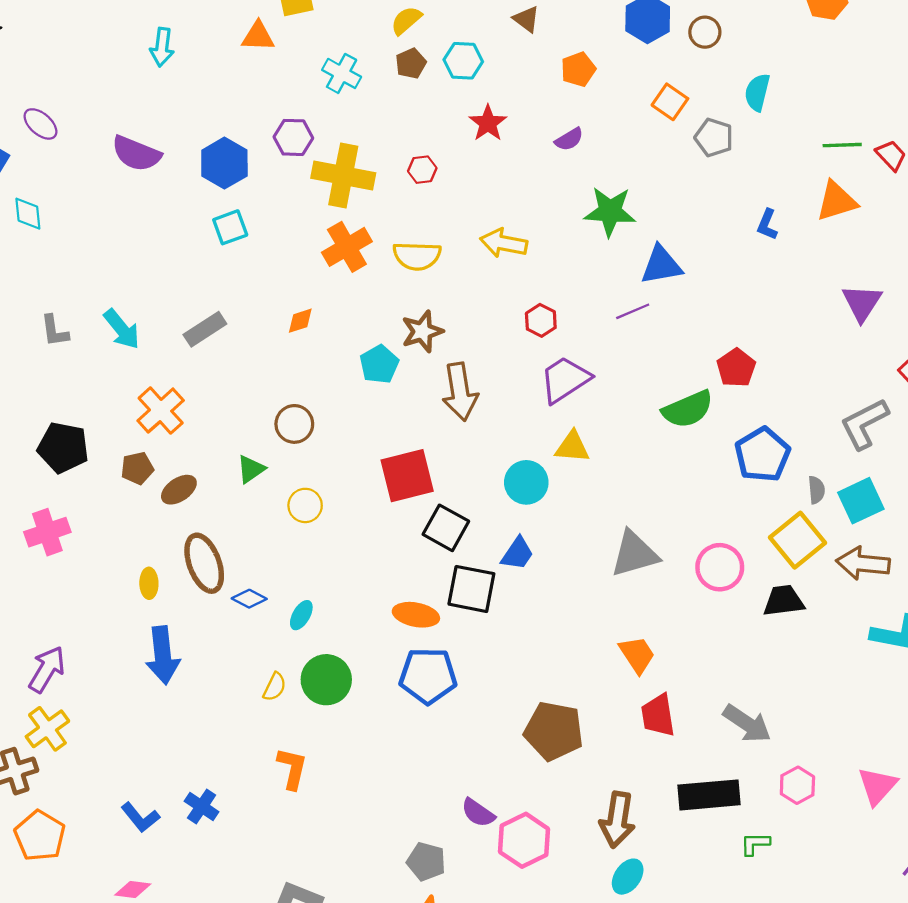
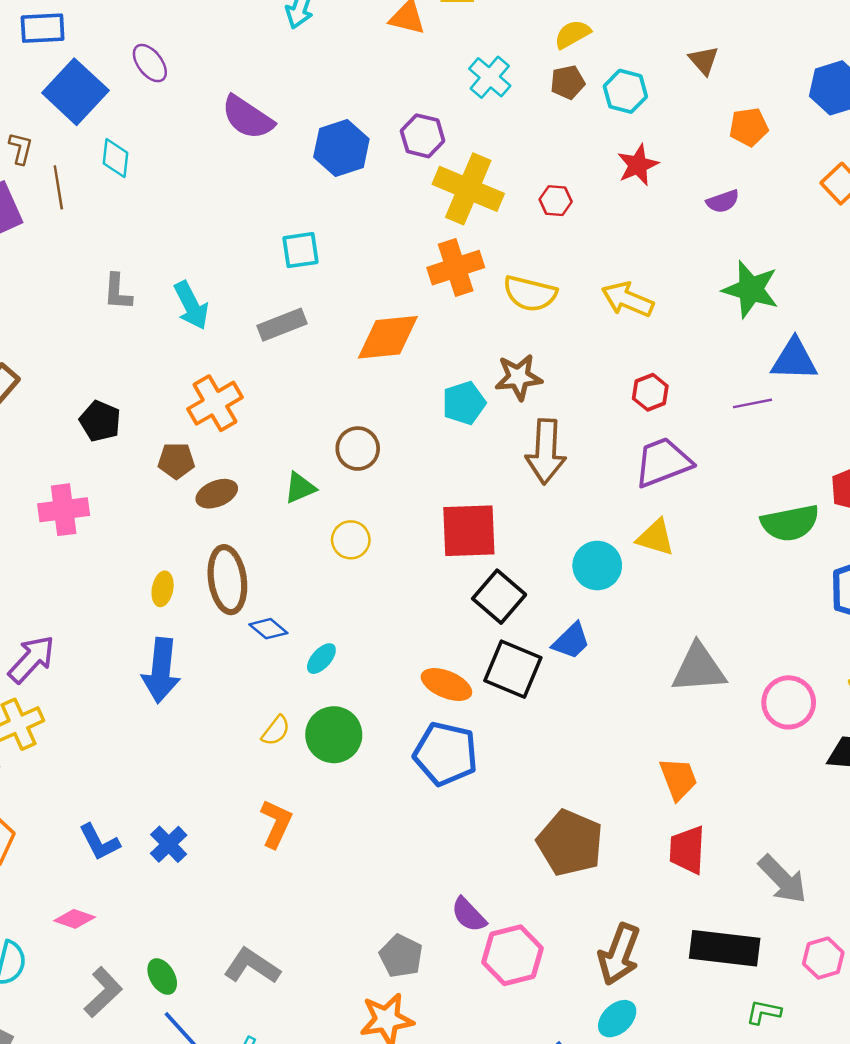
cyan square: (230, 227) -> (301, 250), moved
orange diamond: (300, 321) -> (388, 337), size x2.0
black pentagon: (63, 448) -> (100, 421), size x0.7

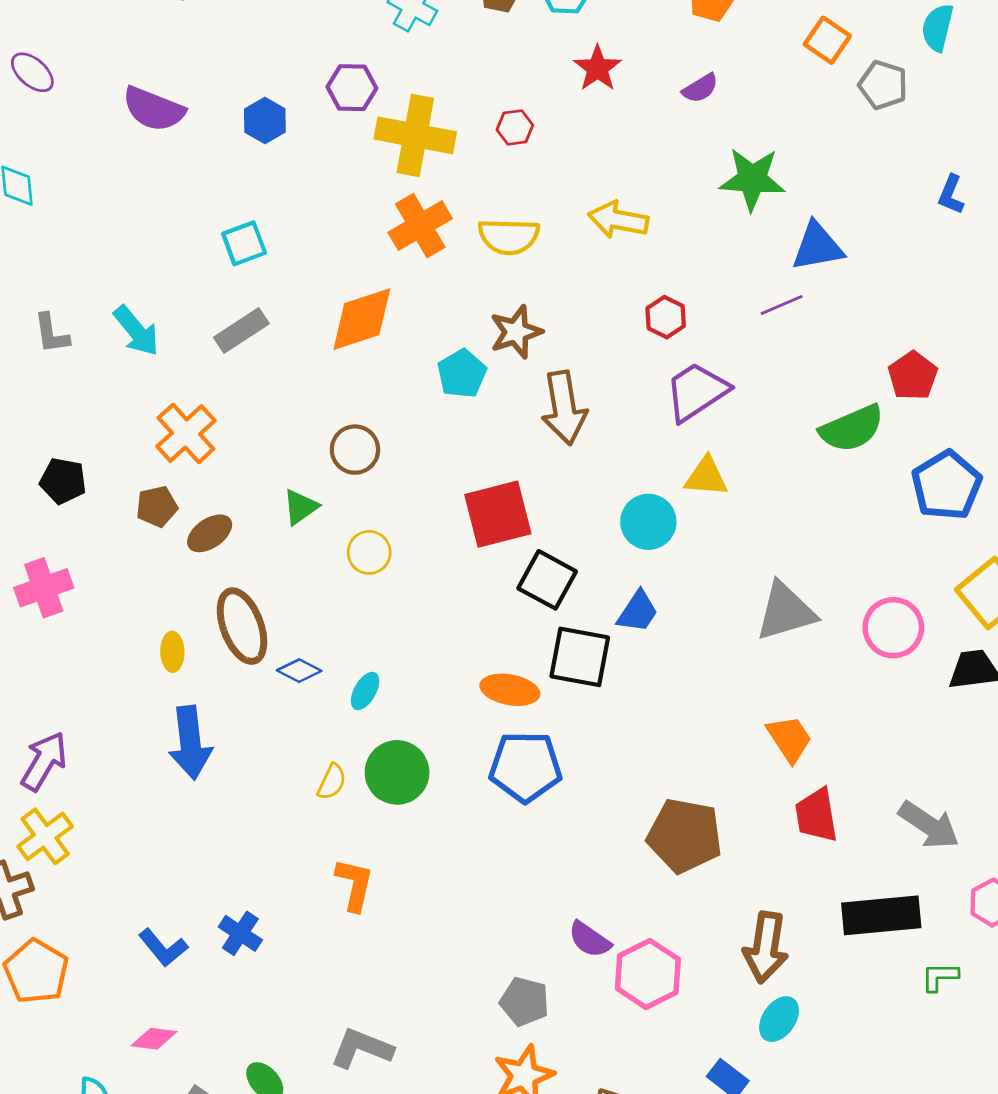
blue hexagon: (341, 148) -> (265, 120), size x0.7

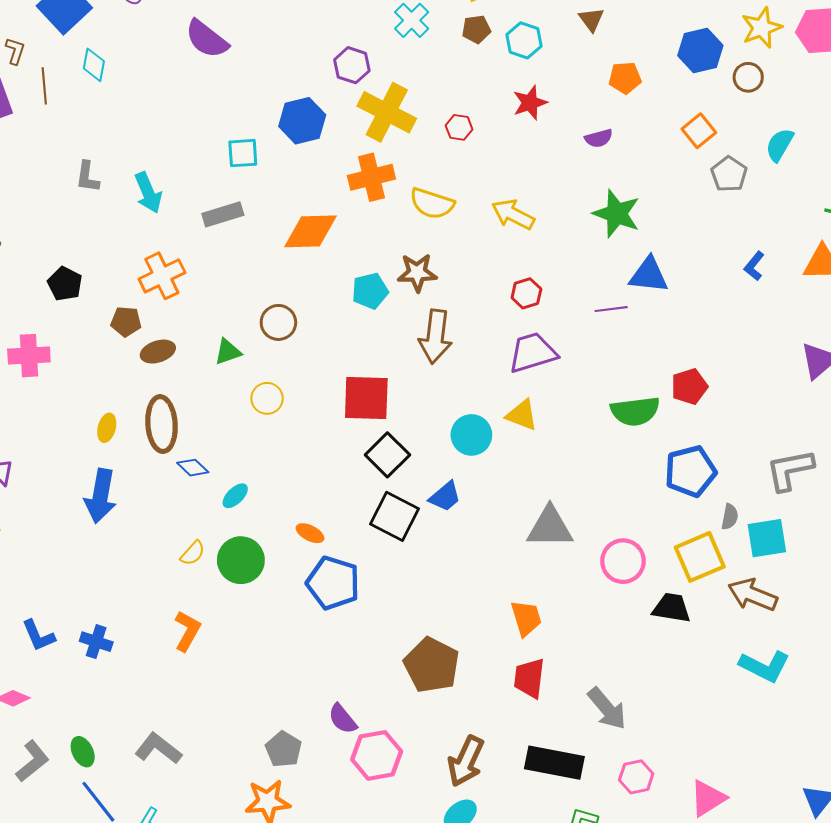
blue hexagon: (265, 120) -> (302, 121), moved, size x1.4
orange ellipse: (510, 690) -> (310, 533), moved, size x0.7
blue cross: (240, 933) -> (96, 642), turned -32

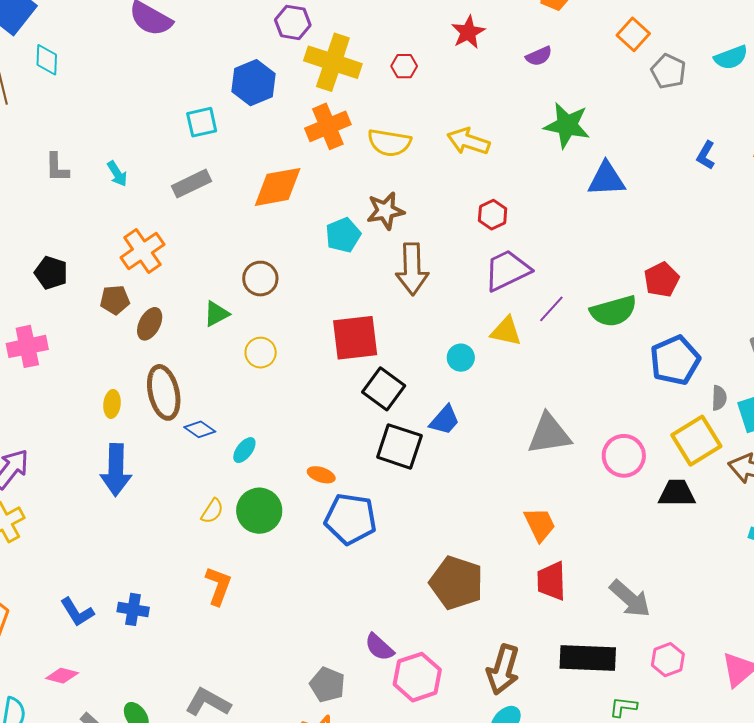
cyan semicircle: (780, 145) -> (731, 57), moved, turned -132
cyan arrow: (148, 193) -> (117, 174), size x0.7
purple line: (611, 309) -> (551, 309), moved, turned -32
brown ellipse: (158, 352) -> (150, 324), turned -36
cyan circle: (471, 435) -> (461, 358), size x0.7

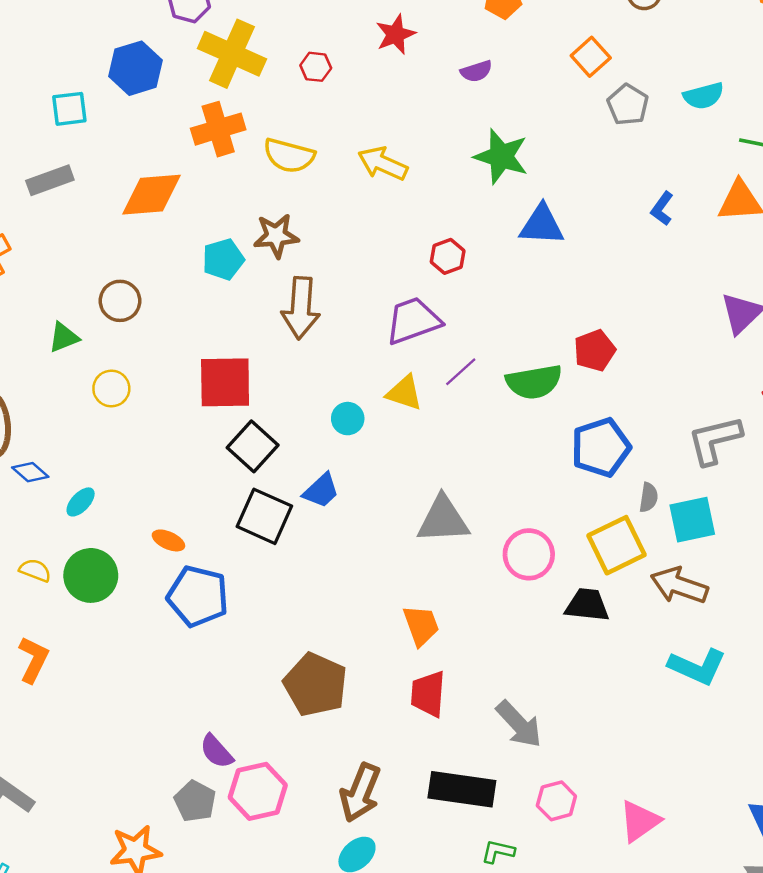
red hexagon: (493, 215) -> (448, 256), moved
yellow semicircle: (212, 511) -> (35, 570), turned -108
gray pentagon: (327, 685) -> (195, 801), moved

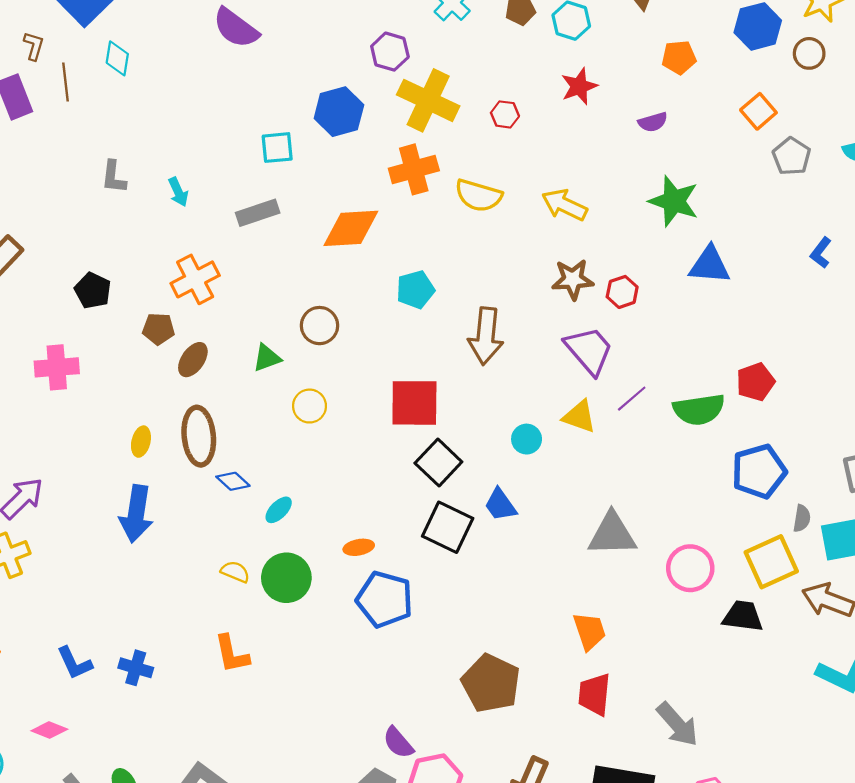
brown star: (276, 236) -> (573, 279), moved
purple trapezoid: (413, 321) -> (589, 350), turned 68
blue trapezoid: (321, 491) -> (500, 505), turned 96
orange ellipse: (168, 540) -> (359, 547), turned -36
orange L-shape: (33, 660) -> (232, 654), turned 141

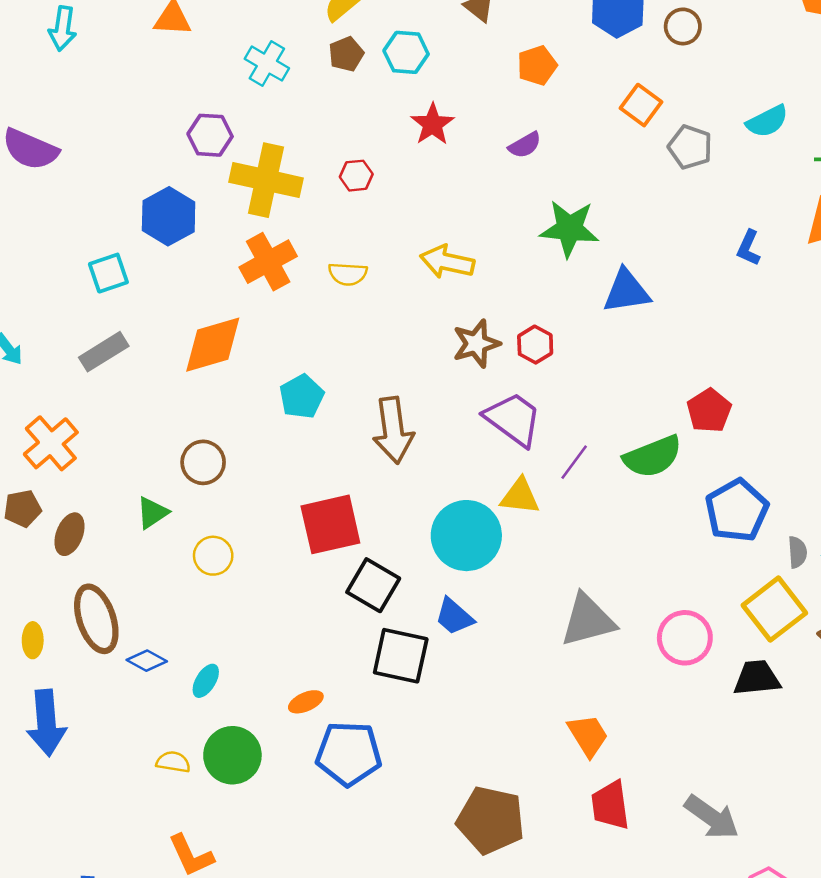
yellow semicircle: (478, 196) -> (348, 274), size x0.7
cyan circle: (527, 439) -> (466, 536), size x2.0

